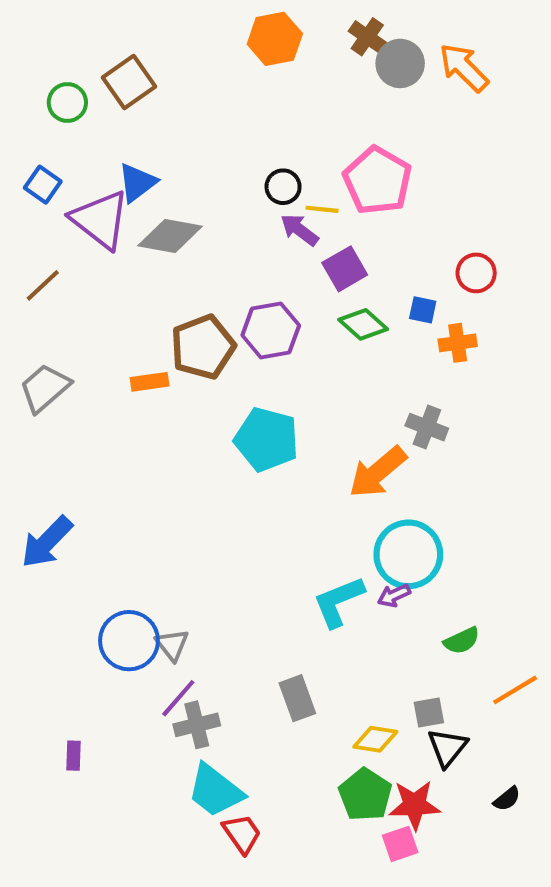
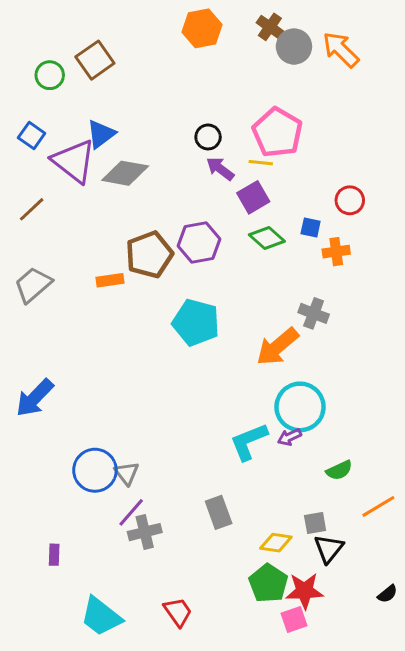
yellow line: (322, 209) -> (261, 163), moved
cyan trapezoid: (215, 791) -> (101, 616), moved
black semicircle: (507, 799) -> (387, 594), moved

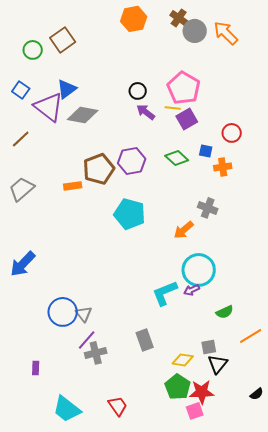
purple square: (253, 197) -> (187, 119), moved
orange arrow: (277, 347) -> (184, 230), size x0.7

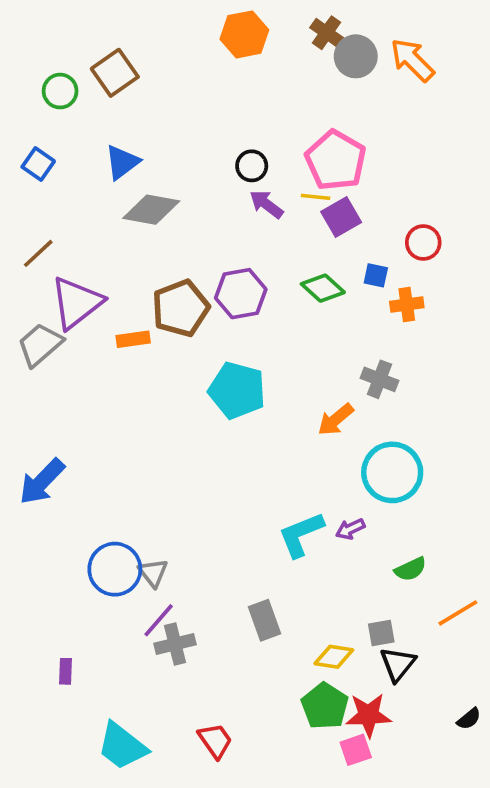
purple triangle: (49, 107) -> (77, 303), moved, turned 44
cyan circle: (199, 270) -> (392, 472), moved

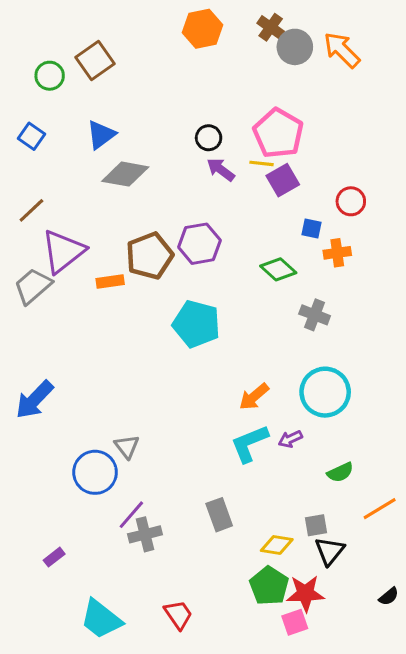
green diamond: (323, 288) -> (278, 269), moved
orange arrow: (336, 420) -> (254, 397), moved
gray triangle: (153, 573) -> (127, 447), moved
purple rectangle: (66, 671) -> (54, 557), turned 50

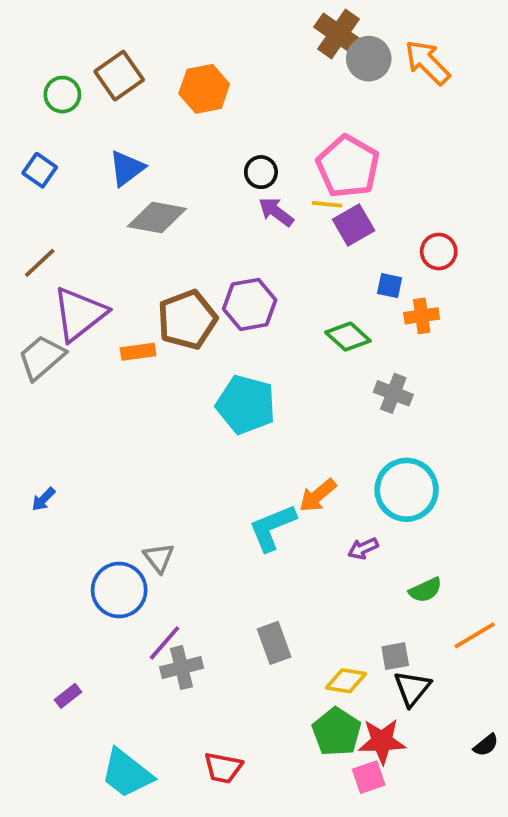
brown cross: (271, 27) -> (338, 34), size x1.4
orange hexagon: (203, 29) -> (204, 89), moved
blue arrow: (34, 400) -> (43, 499), size x0.5
cyan L-shape: (249, 444) -> (272, 528), moved
red trapezoid: (178, 615) -> (223, 768), turned 136

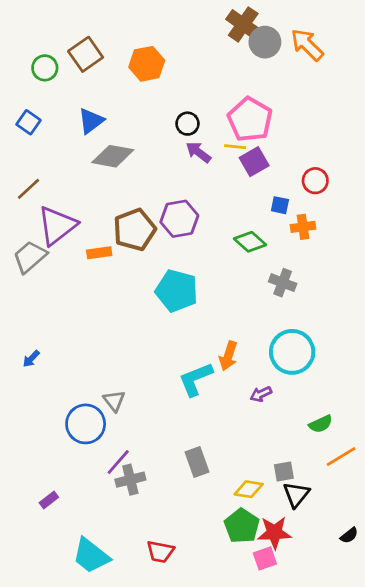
orange arrow: (318, 495) -> (228, 356), turned -32
green semicircle: (425, 590) -> (321, 424), moved

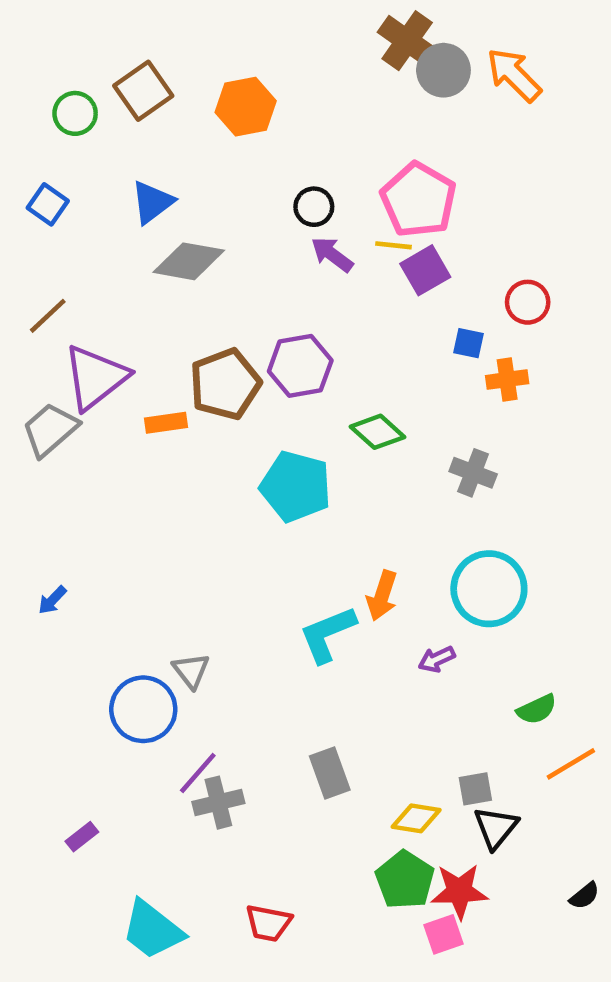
green diamond: (250, 242) -> (378, 432), moved

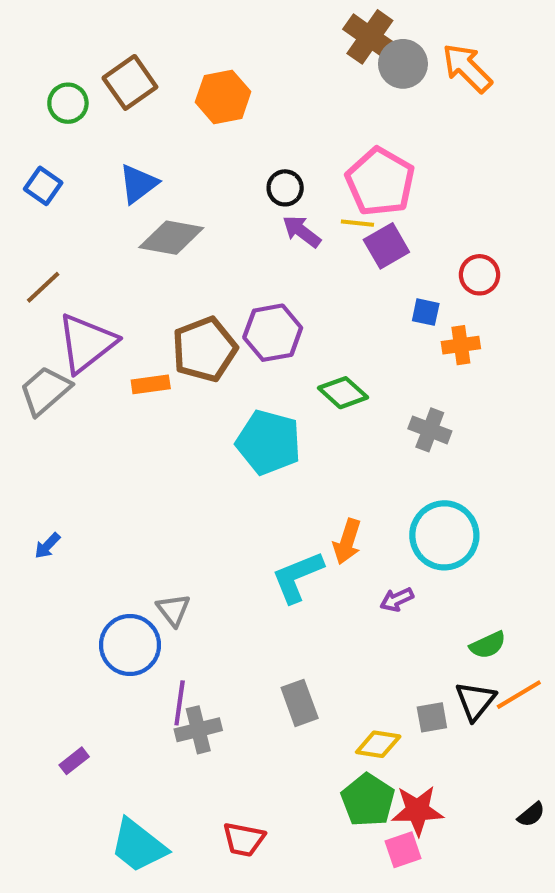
purple line: (198, 773) -> (180, 703), turned -33
black triangle: (496, 828) -> (475, 701), moved

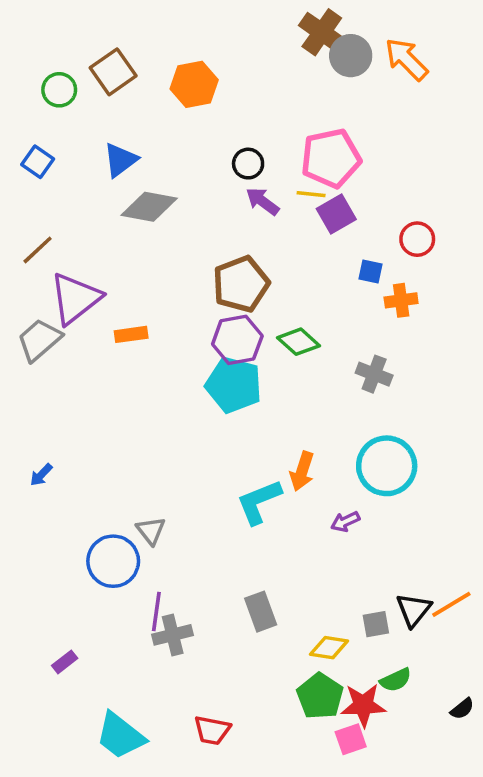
pink pentagon: (380, 182) -> (331, 158), turned 30
purple hexagon: (273, 333) -> (237, 340), moved
brown pentagon: (204, 349) -> (241, 284), moved
green semicircle: (488, 645) -> (396, 680), moved

